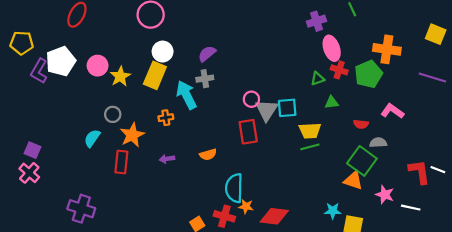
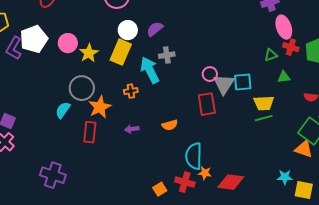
purple semicircle: (207, 54) -> (155, 29), moved
gray circle: (113, 114) -> (82, 88), size x1.6

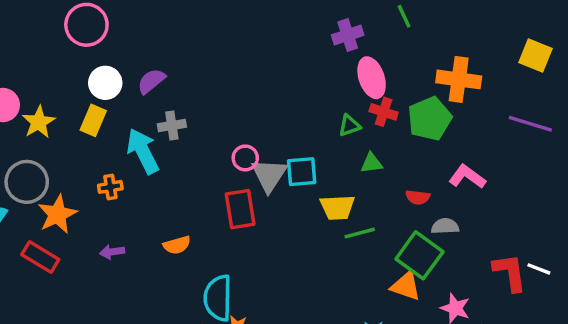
yellow rectangle: (121, 52) -> (93, 120), size x0.7
green line: (264, 118) -> (360, 233), moved
red rectangle: (90, 132) -> (40, 257), turned -65

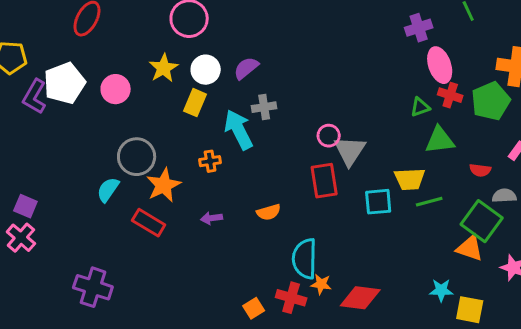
yellow star: (39, 122) -> (164, 68), moved
green triangle: (372, 163) -> (440, 140), size x1.5
cyan square: (302, 172) -> (378, 202), moved

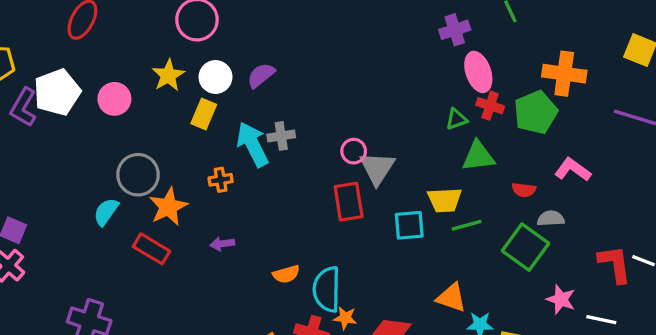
gray cross: (264, 107) -> (281, 136), moved
orange semicircle: (269, 212) -> (286, 274), moved
orange triangle: (470, 248) -> (451, 298), moved

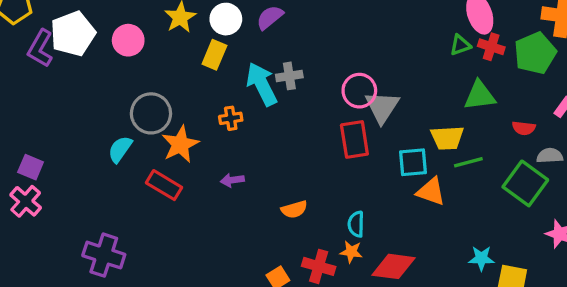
green triangle: (456, 119) -> (460, 45), moved
pink circle: (354, 151) -> (359, 91), size x1.4
cyan semicircle: (327, 289) -> (356, 224), moved, size x0.6
orange triangle: (451, 298) -> (431, 192), moved

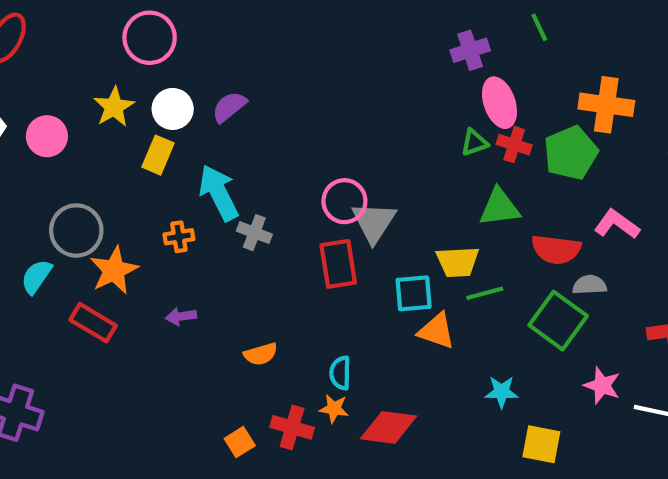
gray cross: (289, 76) -> (254, 233), moved, turned 30
red semicircle: (524, 128) -> (556, 249), size x1.6
cyan star: (481, 258) -> (502, 392), moved

